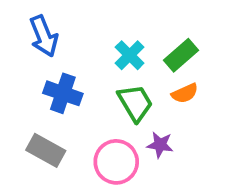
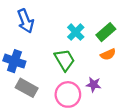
blue cross: (63, 93) -> (14, 61), moved
green trapezoid: (135, 103) -> (65, 60), moved

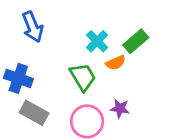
orange semicircle: (108, 54) -> (116, 63), moved

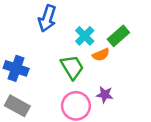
blue arrow: (33, 27) -> (47, 18), moved, turned 40
gray rectangle: (34, 113) -> (17, 106), moved

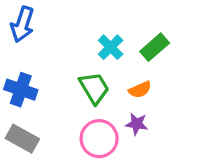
blue arrow: (47, 18) -> (22, 24), moved
orange semicircle: (101, 55) -> (140, 90), moved

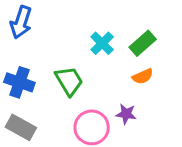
green trapezoid: (94, 88) -> (69, 81), moved
orange semicircle: (140, 90) -> (143, 76), moved

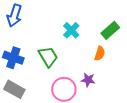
green rectangle: (143, 43) -> (110, 30), moved
orange semicircle: (143, 76) -> (100, 54), turned -48

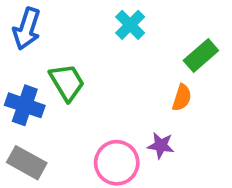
cyan cross: (71, 30) -> (130, 25), moved
green trapezoid: (48, 57) -> (67, 82), moved

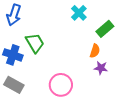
cyan cross: (130, 25) -> (79, 13), moved
purple star: (161, 146) -> (101, 68), moved

